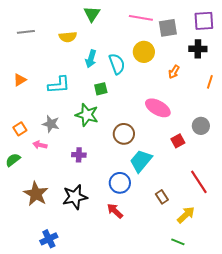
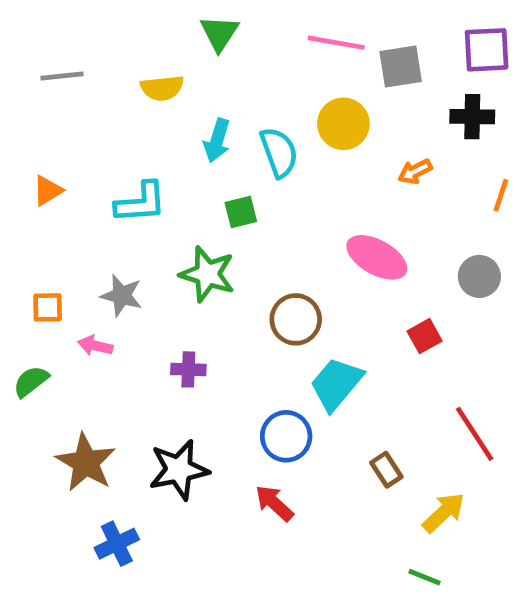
orange arrow: (174, 72) -> (415, 171), turned 32
gray circle: (201, 126) -> (479, 276), moved
orange square: (20, 129) -> (48, 307), turned 32
blue cross: (49, 239) -> (117, 544), moved

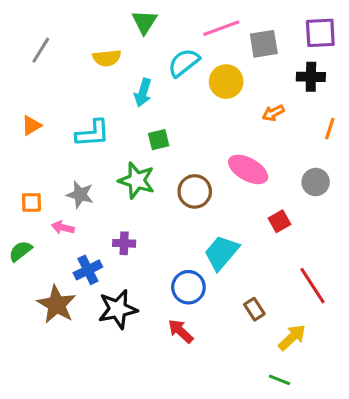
pink line: (336, 43) -> (221, 28), turned -30
gray line: (62, 76) -> (41, 50), turned -52
cyan semicircle: (279, 152) -> (184, 63), moved, turned -108
brown circle: (296, 319) -> (195, 191), moved
blue cross: (117, 544) -> (88, 270), moved

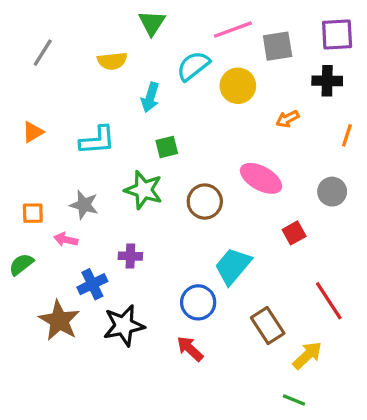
brown rectangle: (254, 309) -> (268, 326), size x1.5

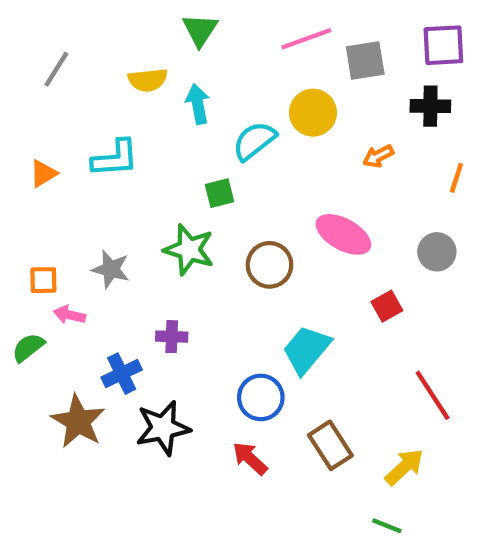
cyan semicircle: (193, 66) -> (254, 141), moved
cyan arrow: (150, 97) -> (198, 104), moved, turned 152
cyan L-shape: (97, 140) -> (115, 158), moved
pink arrow: (66, 240) -> (69, 315), moved
brown rectangle: (268, 326) -> (330, 445), moved

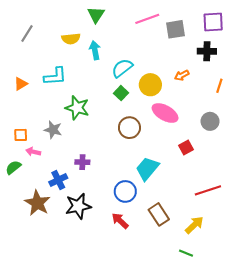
yellow circle: (313, 113) -> (150, 85), moved
green square: (219, 193) -> (121, 93), moved, turned -32
green star: (189, 250) -> (77, 108), moved
red line: (433, 395) -> (208, 190), turned -75

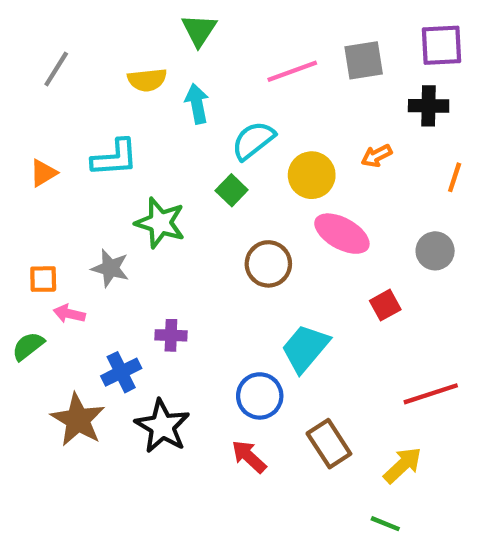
pink line: (147, 19) -> (292, 71), moved
green square: (121, 93) -> (232, 190), moved
black star: (78, 206) -> (162, 426), turned -30

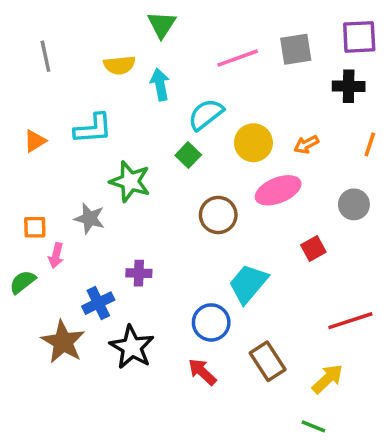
gray line: (56, 69) -> (45, 56), turned -44
orange arrow: (377, 156) -> (306, 144), moved
pink ellipse: (342, 234) -> (278, 190), turned -51
pink arrow: (69, 314) -> (56, 255), turned -90

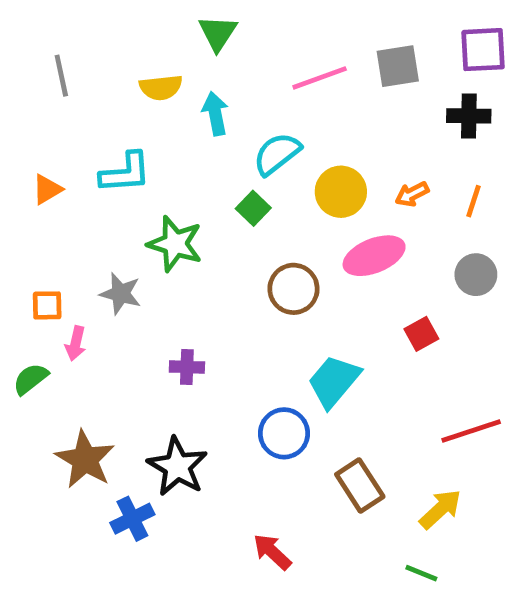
orange line: (370, 144) -> (474, 201), moved
blue cross: (98, 303) -> (132, 519), moved
red arrow: (202, 372) -> (272, 552), moved

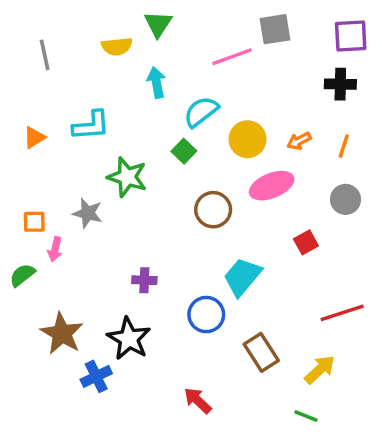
gray square: (398, 66) -> (275, 29), moved
yellow semicircle: (161, 87) -> (117, 46), moved
purple cross: (187, 367) -> (144, 280), moved

